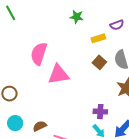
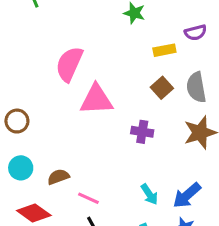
purple cross: (100, 112) -> (142, 132), moved

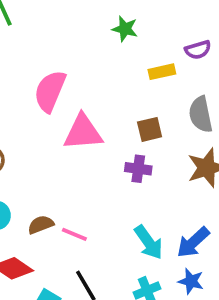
brown square: (162, 88) -> (150, 129), moved, turned 30
cyan arrow: (149, 194) -> (149, 242), size x1.4
pink line: (88, 198) -> (74, 234), moved

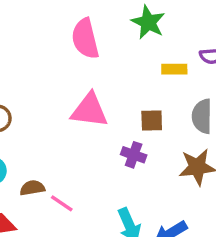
green star: (125, 29) -> (148, 22), size x1.4
pink semicircle: (50, 91) -> (85, 39), moved, turned -48

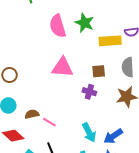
green star: (148, 22) -> (84, 23), moved
yellow rectangle: (174, 69) -> (110, 41), size x1.5

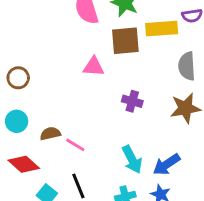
pink triangle: (62, 67) -> (94, 67), size x0.7
brown square: (99, 71) -> (125, 41), moved, size x1.5

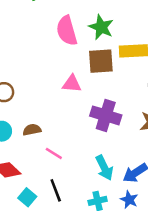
purple cross: (132, 101) -> (106, 115), size x1.6
brown semicircle: (50, 134) -> (32, 130), moved

